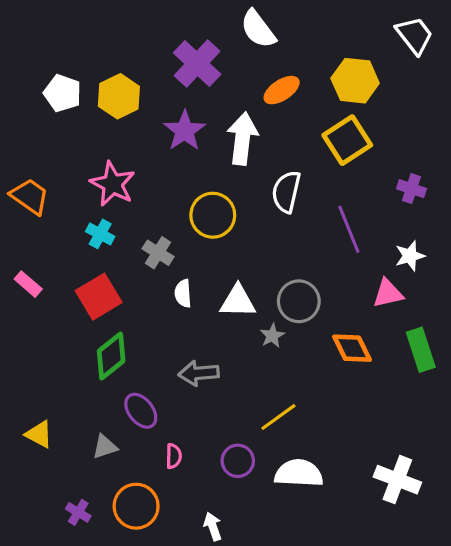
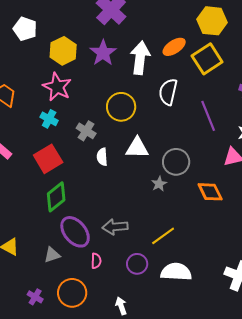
orange ellipse: (282, 90) -> (174, 47), moved
yellow hexagon: (119, 96) -> (63, 51), moved
white triangle: (238, 301) -> (137, 148), moved
gray arrow: (199, 373) -> (115, 227), moved
purple ellipse: (141, 411) -> (75, 232), size x1.4

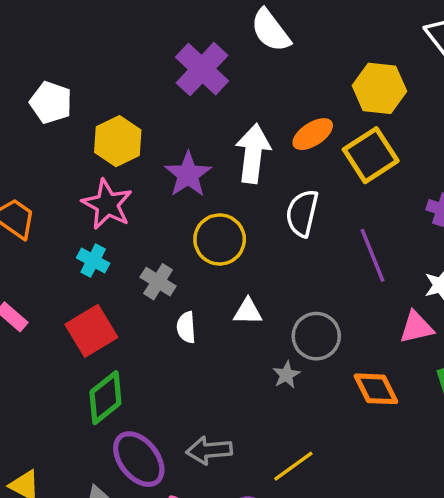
purple star: (103, 53) -> (188, 174), moved
white triangle: (137, 148) -> (248, 312), size x0.7

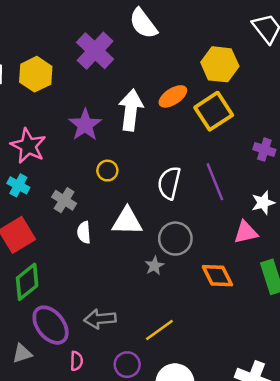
yellow hexagon: (118, 141) -> (36, 74), moved
white semicircle: (302, 213) -> (169, 183), moved
yellow circle: (220, 239) -> (107, 171), size x0.6
white triangle: (248, 312) -> (127, 221), size x1.5

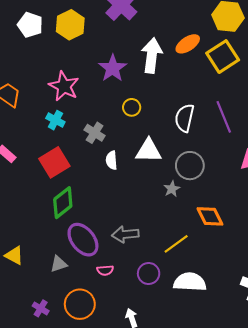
orange diamond: (217, 276) -> (210, 216), moved
pink semicircle: (76, 361) -> (105, 270), turned 84

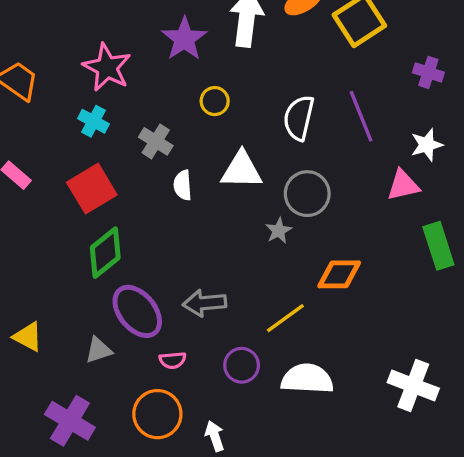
orange diamond: (210, 216) -> (339, 274), turned -64
orange circle: (80, 304) -> (157, 414), moved
purple cross: (41, 308) -> (70, 421), size x1.8

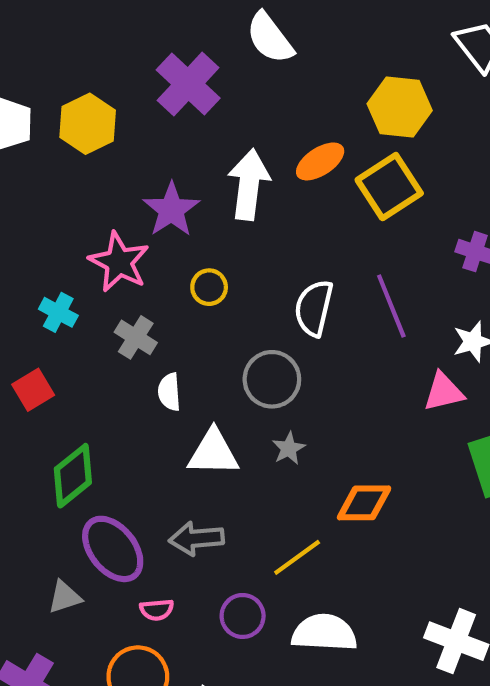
pink star: (107, 67) -> (119, 262), moved
white triangle: (242, 170) -> (213, 453), moved
red square: (92, 189) -> (33, 390), moved, size x0.7
gray circle: (307, 194) -> (272, 379), moved

